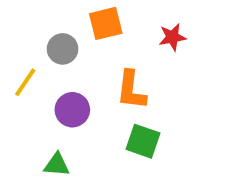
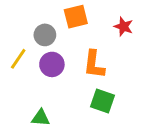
red star: (172, 37) -> (124, 27), turned 30
purple circle: (72, 110) -> (52, 64), moved

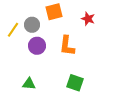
yellow line: (18, 59) -> (13, 30), moved
green square: (102, 101) -> (75, 83), moved

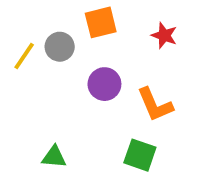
purple circle: (37, 46) -> (104, 84), moved
orange L-shape: (67, 46) -> (155, 105), moved, turned -30

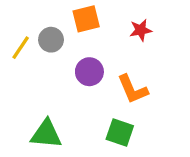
red star: (164, 35) -> (141, 30), turned -30
green triangle: (54, 157) -> (46, 134), size x1.5

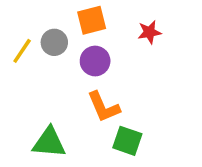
purple circle: (89, 72) -> (95, 61), moved
orange L-shape: (133, 89) -> (104, 107), moved

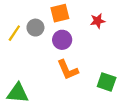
green square: (127, 141) -> (107, 82), moved
green triangle: (49, 143) -> (18, 93), moved

